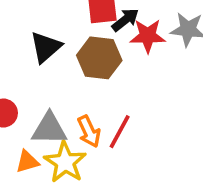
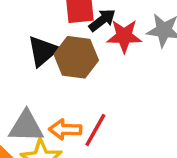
black triangle: (46, 47) -> (43, 51), moved
orange arrow: (89, 131) -> (65, 129), turned 116

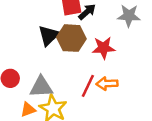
red star: (124, 36) -> (104, 48), moved
orange arrow: (65, 129) -> (107, 84), moved

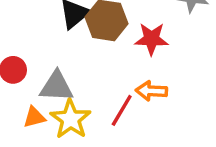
red line: (88, 86) -> (122, 110), moved

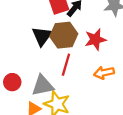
red line: (122, 110) -> (66, 65), moved

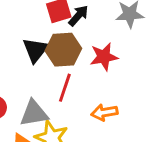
orange arrow: (104, 73) -> (104, 112), moved

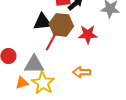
black triangle: (35, 50) -> (42, 22), turned 36
red line: (65, 88) -> (51, 41), moved

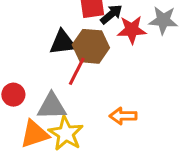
red star: (88, 34) -> (132, 30), moved
orange triangle: (22, 83) -> (35, 134), size x1.5

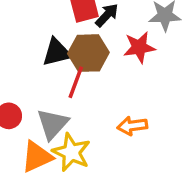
red star: (132, 30) -> (139, 47), moved
gray triangle: (52, 106) -> (53, 124), turned -40

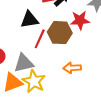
brown hexagon: (88, 53) -> (60, 33), moved
gray triangle: (53, 124) -> (24, 63), turned 30

